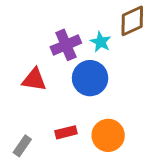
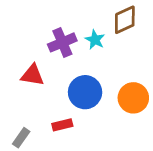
blue circle: (90, 78) -> (85, 92), moved
orange circle: (108, 135) -> (133, 98), moved

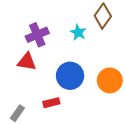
brown diamond: (125, 20) -> (103, 16), turned -30
purple cross: (62, 42) -> (37, 35), moved

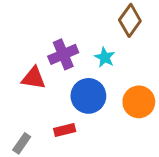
cyan star: (78, 32) -> (105, 57), moved
purple cross: (37, 35) -> (63, 54), moved

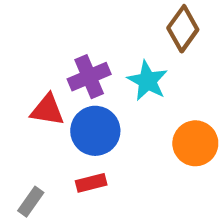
cyan star: (105, 57) -> (147, 81), size x1.4
blue circle: (88, 96) -> (95, 131), moved

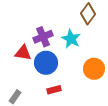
red rectangle: (91, 183) -> (54, 90), moved

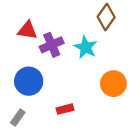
red triangle: (23, 53) -> (27, 30), moved
blue circle: (46, 63) -> (29, 81), moved

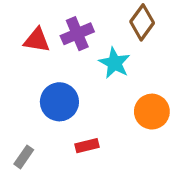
purple cross: (52, 45) -> (77, 34), moved
blue circle: (29, 81) -> (59, 102), moved

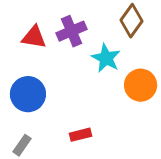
blue circle: (59, 102) -> (28, 94), moved
orange circle: (152, 112) -> (141, 85), moved

